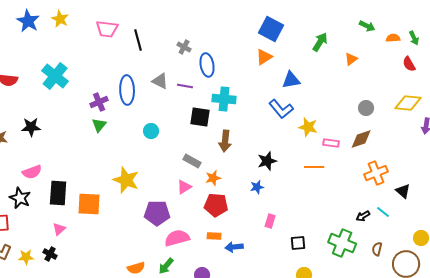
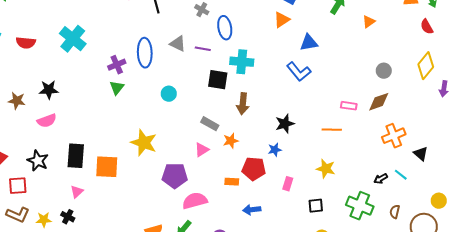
yellow diamond: (408, 103) -> (426, 66), turned -56
yellow star: (308, 127) -> (326, 169), moved
pink semicircle: (32, 172) -> (47, 121), moved
red pentagon: (216, 205) -> (254, 169), moved
orange rectangle: (214, 236) -> (232, 182), moved

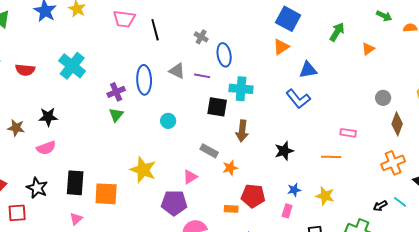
brown diamond: (379, 102) -> (397, 124), moved, turned -50
pink triangle: (202, 150) -> (190, 177), moved
blue star: (275, 150) -> (294, 190), moved

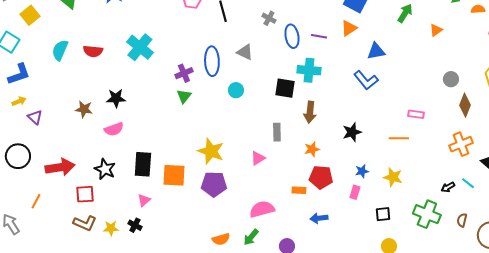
purple line: (202, 76) -> (319, 36), moved
cyan circle: (168, 121) -> (236, 90), moved
gray rectangle: (209, 151) -> (277, 132), turned 60
orange star: (230, 168) -> (312, 149), moved
purple pentagon: (174, 203) -> (214, 184), moved

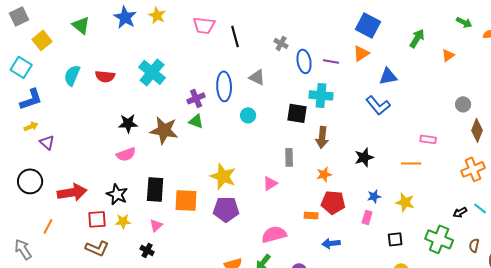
green triangle: (184, 96) -> (196, 121), turned -49
brown star: (84, 109) -> (164, 130), moved, size x1.6
yellow star: (111, 228) -> (123, 221), moved

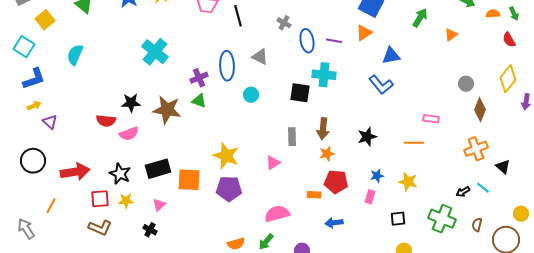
red semicircle: (105, 76) -> (106, 121), moved
brown arrow: (322, 137) -> (323, 129), moved
black rectangle: (155, 189) -> (158, 169), turned 70

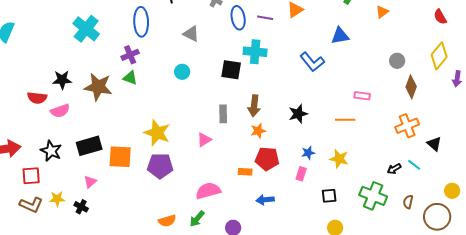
blue triangle: (391, 56) -> (340, 36), moved
blue ellipse: (227, 66) -> (141, 22), moved
yellow star: (126, 201) -> (57, 199), moved

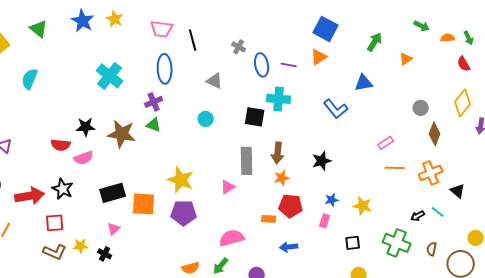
pink rectangle: (362, 96) -> (386, 143), turned -42
gray rectangle: (223, 114) -> (247, 161), size x1.5
orange line: (345, 120) -> (395, 168), moved
black star: (51, 151) -> (63, 189), moved

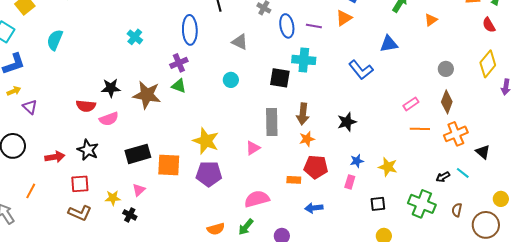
cyan cross: (110, 76) -> (135, 37), size x0.6
brown diamond: (435, 134) -> (447, 102), moved
red arrow: (30, 196) -> (55, 157), size x0.7
yellow star: (81, 246) -> (113, 198), moved

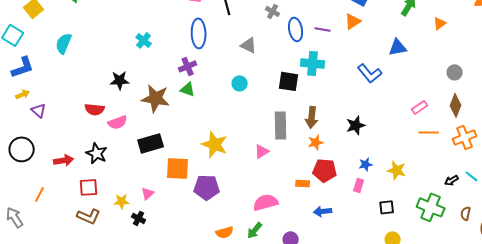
black star: (111, 88) -> (120, 80), moved
black rectangle: (138, 154) -> (151, 143), moved
purple pentagon: (209, 174) -> (207, 187), moved

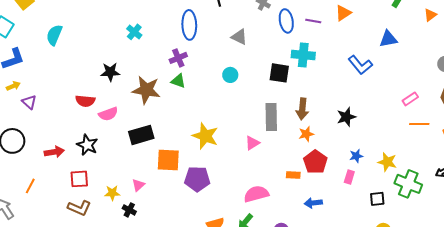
red pentagon: (325, 170) -> (315, 162), turned 30
green cross: (431, 207) -> (408, 184), moved

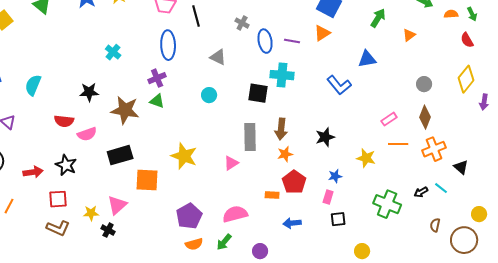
cyan semicircle: (54, 35) -> (33, 85), moved
yellow star: (387, 162) -> (366, 158), moved
purple pentagon: (197, 179) -> (189, 216), moved, turned -30
pink triangle: (138, 185) -> (117, 205), size x1.5
black square: (377, 199) -> (338, 219), moved

